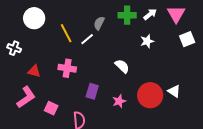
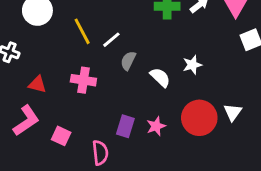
gray semicircle: (99, 23) -> (128, 61), moved
white star: (147, 41) -> (192, 65), moved
purple rectangle: (92, 91) -> (125, 126), moved
white triangle: (174, 91) -> (233, 112), turned 32

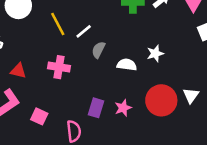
white semicircle: (160, 77) -> (127, 65), turned -36

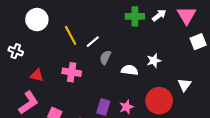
white triangle: (191, 95) -> (184, 85), moved

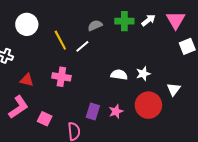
gray semicircle: (105, 57) -> (95, 25), moved, turned 40
white star: (154, 61) -> (143, 74), moved

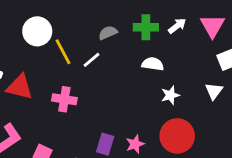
white circle: (27, 24) -> (37, 31), moved
white semicircle: (119, 75) -> (153, 64), moved
red triangle: (27, 80) -> (20, 87), moved, size x1.5
white triangle: (174, 89) -> (214, 91), moved

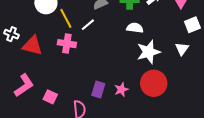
white star: (170, 95) -> (148, 52), size x1.6
pink cross: (64, 99) -> (67, 44), moved

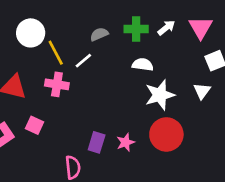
pink square: (50, 97) -> (35, 125), moved

